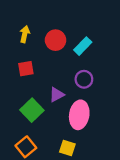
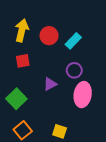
yellow arrow: (25, 34) -> (22, 30), size x1.5
green square: (32, 110) -> (16, 99), moved
pink ellipse: (79, 115) -> (83, 95), moved

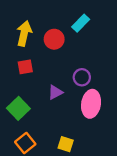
cyan rectangle: (73, 41) -> (81, 23), moved

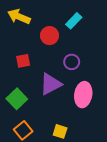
yellow arrow: (24, 33) -> (19, 17), moved, turned -80
purple circle: (82, 77) -> (72, 62), moved
purple triangle: (55, 92) -> (51, 84), size x1.6

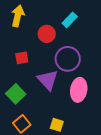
yellow arrow: (19, 17) -> (18, 16), turned 80
purple circle: (72, 62) -> (68, 59), size x1.6
purple triangle: (51, 84) -> (48, 80), turned -45

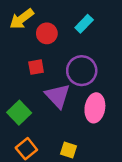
yellow arrow: (18, 16) -> (22, 19), turned -140
red circle: (47, 34) -> (47, 33), moved
red square: (22, 58) -> (36, 67), moved

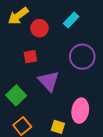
purple circle: (82, 71) -> (82, 57), moved
pink ellipse: (95, 108) -> (80, 111), moved

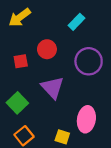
red circle: (39, 28) -> (47, 49), moved
red square: (30, 57) -> (21, 61), moved

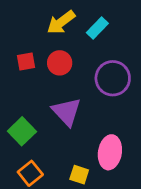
yellow arrow: (20, 17) -> (61, 22), moved
red square: (21, 61) -> (26, 61), moved

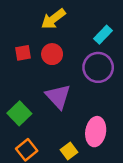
cyan rectangle: (97, 28) -> (103, 35), moved
yellow square: (79, 175) -> (69, 151), turned 35

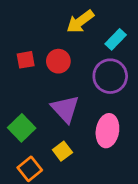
yellow arrow: (53, 19) -> (80, 22), moved
pink ellipse: (96, 132) -> (107, 131), moved
yellow square: (69, 151) -> (62, 151), moved

